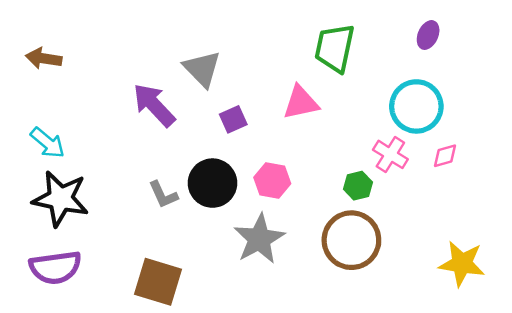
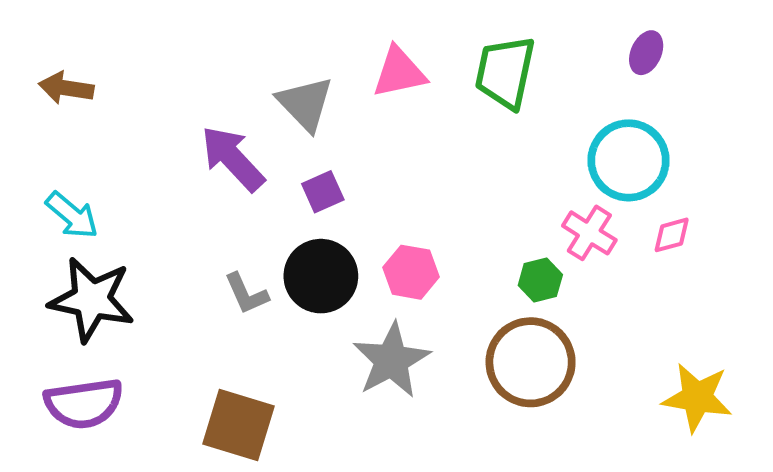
pink triangle: (301, 103) -> (399, 72), moved
purple square: (233, 119) -> (323, 192), moved

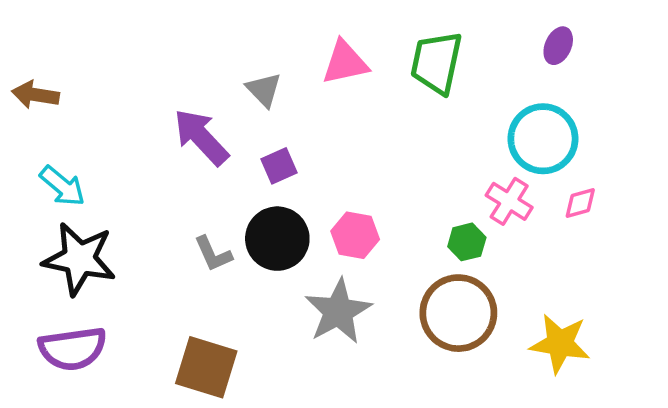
brown arrow: (66, 88) -> (35, 95), moved
gray triangle: (305, 104) -> (264, 90), size x0.7
yellow star: (697, 398) -> (560, 343), moved

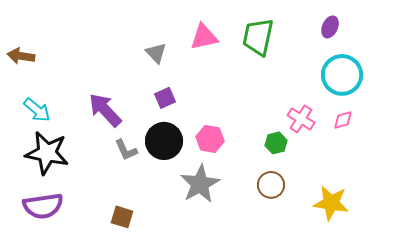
purple arrow: (201, 137) -> (105, 110), moved
cyan circle: (543, 139) -> (342, 75), moved
brown circle: (458, 313) -> (271, 185), size x0.6
brown square: (206, 367) -> (122, 217), size x0.6

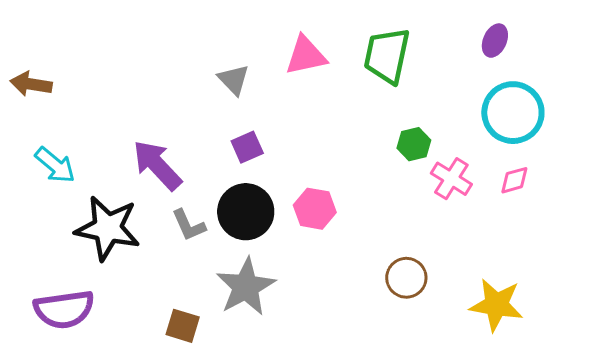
green hexagon: (276, 143) -> (414, 144), moved
black star: (47, 153) -> (108, 228), moved
gray star: (200, 184) -> (246, 287), moved

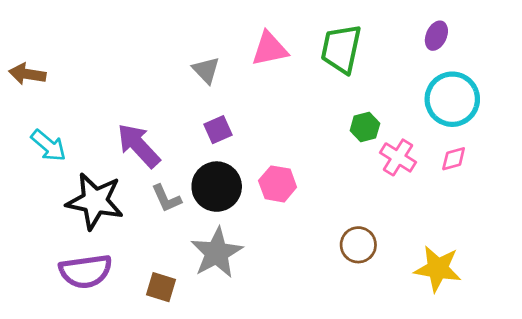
purple semicircle: (64, 309) -> (86, 271), moved

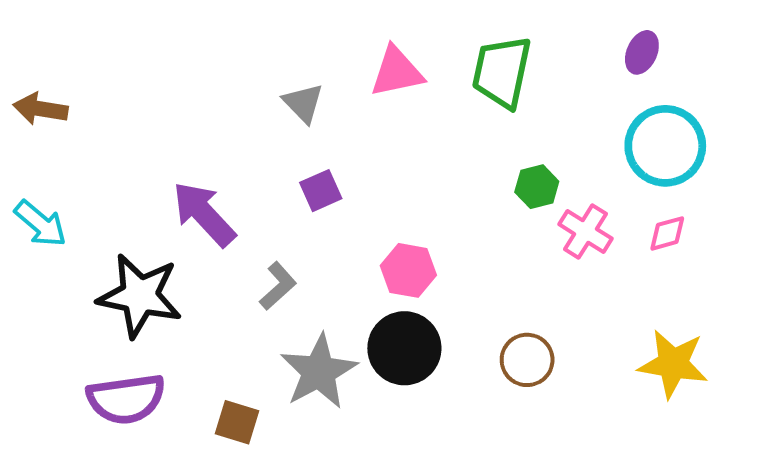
cyan arrow: (49, 146) -> (40, 224), moved
black circle: (217, 187) -> (404, 348), moved
gray L-shape: (166, 198) -> (278, 286), moved, turned -108
yellow star: (438, 269) -> (673, 364), moved

